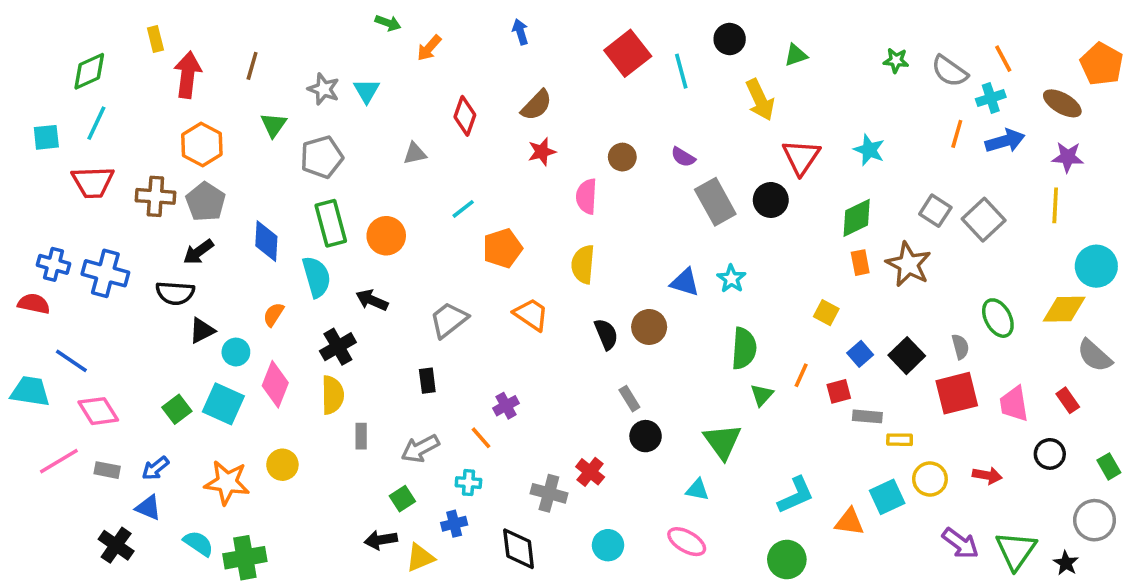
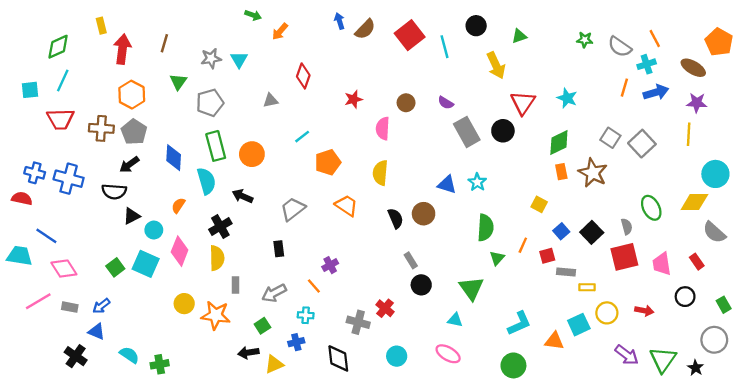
gray star: (324, 89) -> (211, 58), turned -30
brown semicircle: (536, 105) -> (365, 29), moved
orange star: (227, 483) -> (216, 315), moved
green cross: (245, 558) -> (160, 364), size x0.7

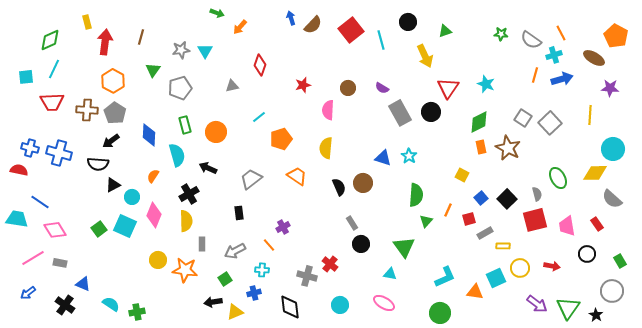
purple star: (697, 103) -> (610, 88), moved
green rectangle: (216, 146) -> (185, 125), size x0.7
gray rectangle: (566, 272) -> (485, 233), turned -35
blue arrow: (101, 306) -> (28, 293), moved

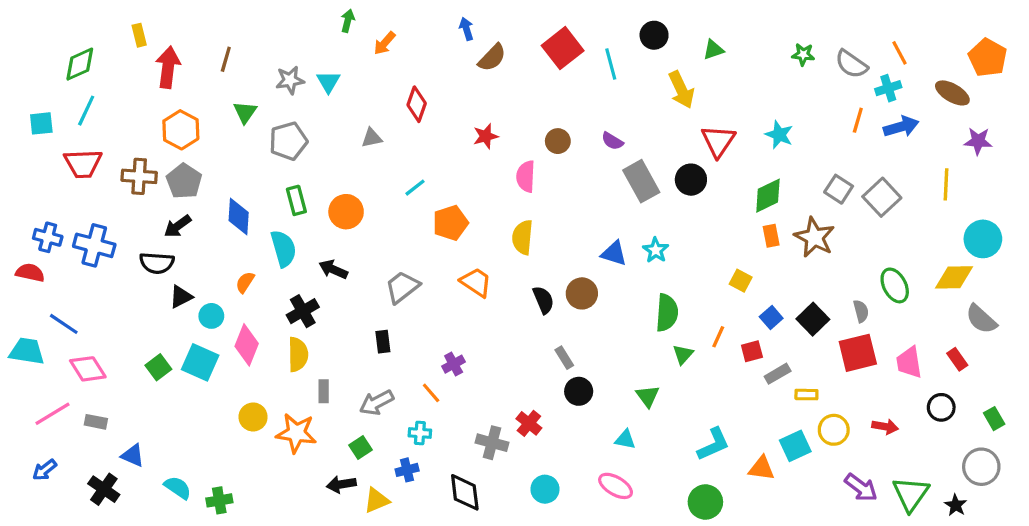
green arrow: (217, 13) -> (348, 21), turned -96
brown semicircle: (313, 25) -> (492, 58), moved
green triangle: (404, 247) -> (648, 396), size x0.7

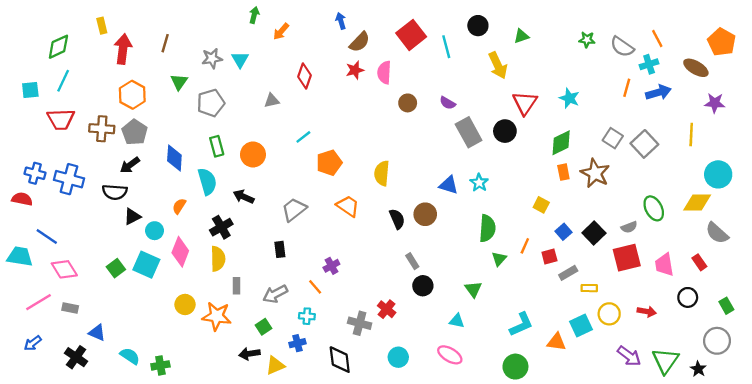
red star: (486, 136) -> (355, 70), moved
pink semicircle: (526, 176) -> (384, 72), moved
gray semicircle: (861, 311) -> (629, 227), turned 84

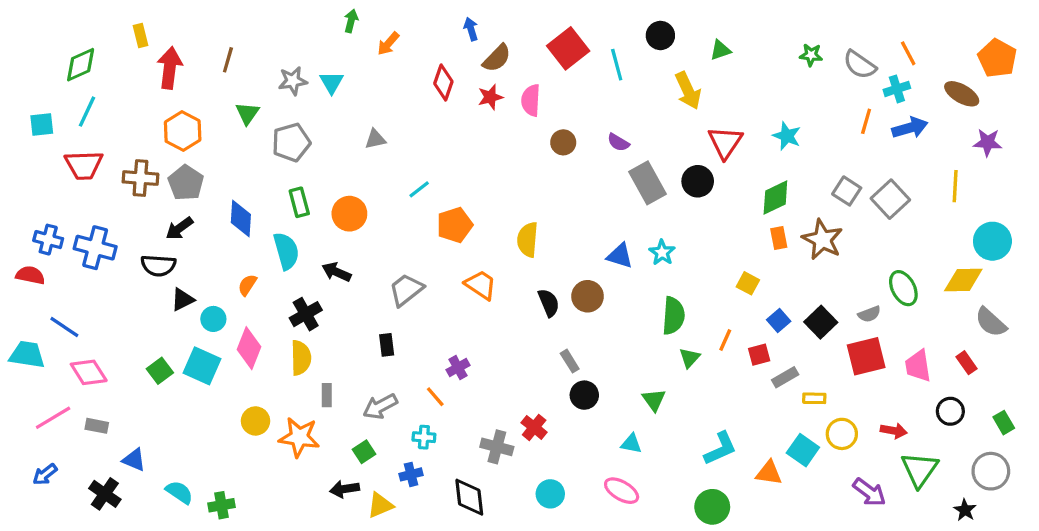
red diamond: (305, 76) -> (443, 82), moved
cyan square: (581, 326) -> (803, 450), turned -30
green triangle: (665, 361) -> (920, 470), moved

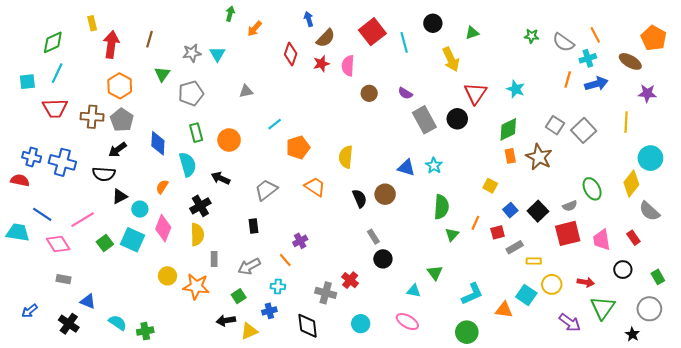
yellow diamond: (963, 280) -> (631, 184), turned -50
green triangle: (654, 400) -> (435, 273), moved
pink line: (53, 418) -> (83, 220), moved

